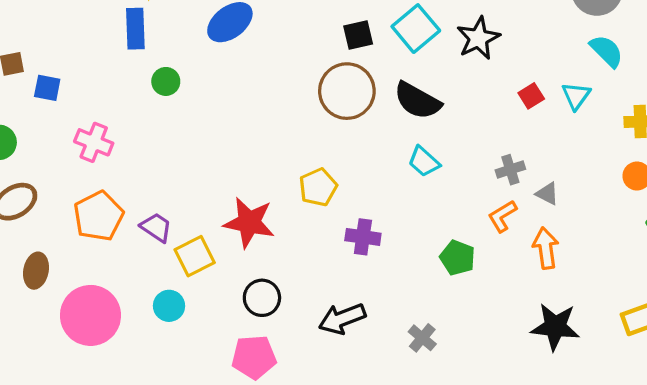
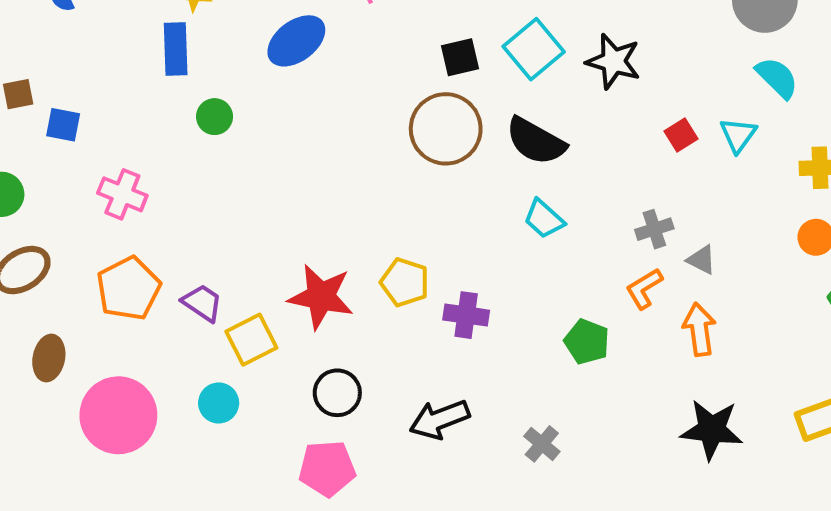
black star: (478, 38) -> (613, 61), turned -30
yellow pentagon: (318, 187) -> (405, 282), moved, turned -30

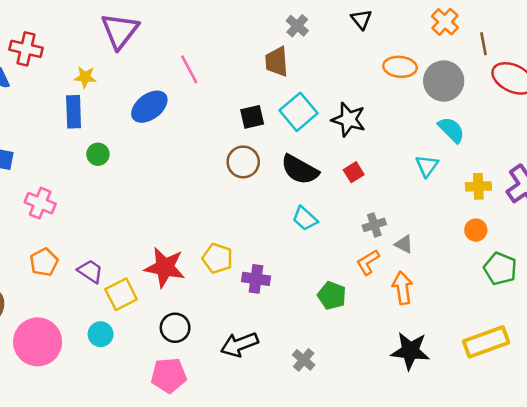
brown circle: (446, 129) -> (243, 162), size x0.7
red square: (681, 135) -> (354, 172), moved
orange pentagon: (129, 288) -> (44, 262), size x0.7

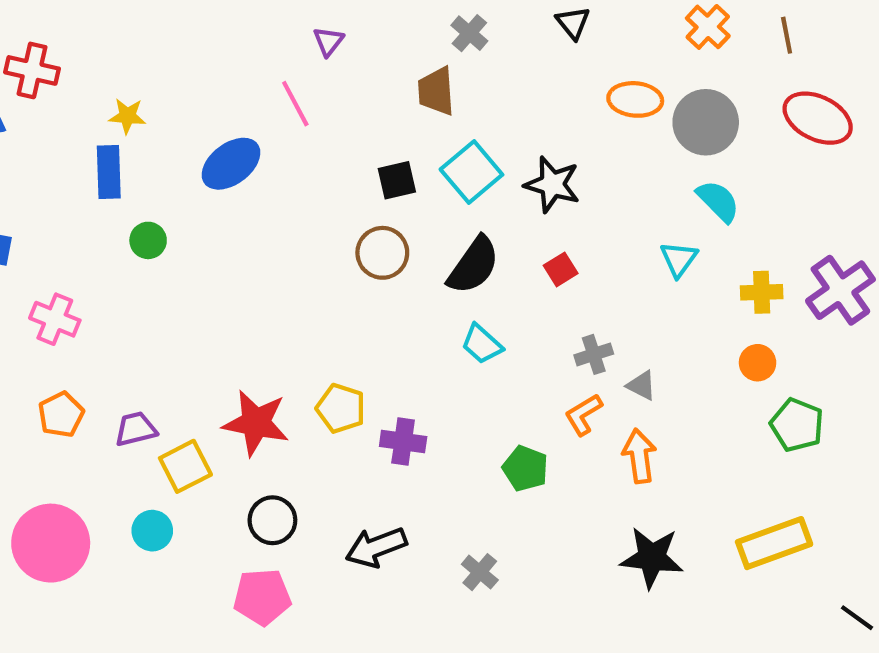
purple triangle: (120, 31) -> (328, 41), moved, size x0.5
brown line: (484, 44) -> (787, 35), moved
black semicircle: (300, 170) -> (474, 265), turned -84
purple trapezoid: (90, 271) -> (136, 429), turned -48

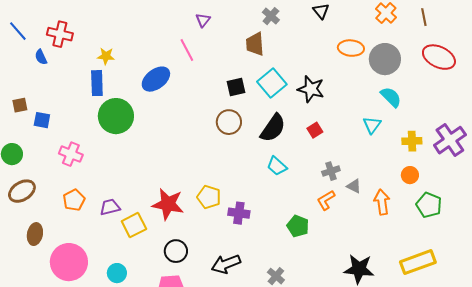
green circle: (148, 240) -> (116, 116), size x2.0
orange arrow: (639, 456) -> (382, 202), moved
cyan circle: (152, 531) -> (117, 273), moved

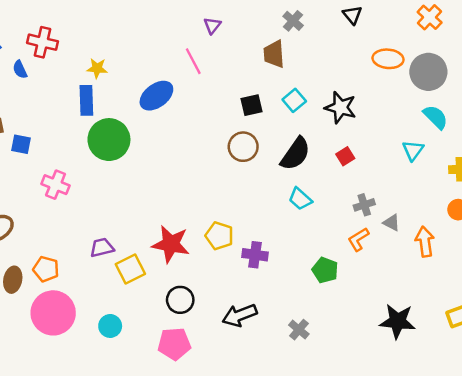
cyan square: (272, 83) -> (294, 100), size x0.7
orange pentagon: (74, 200) -> (46, 269), moved, turned -30

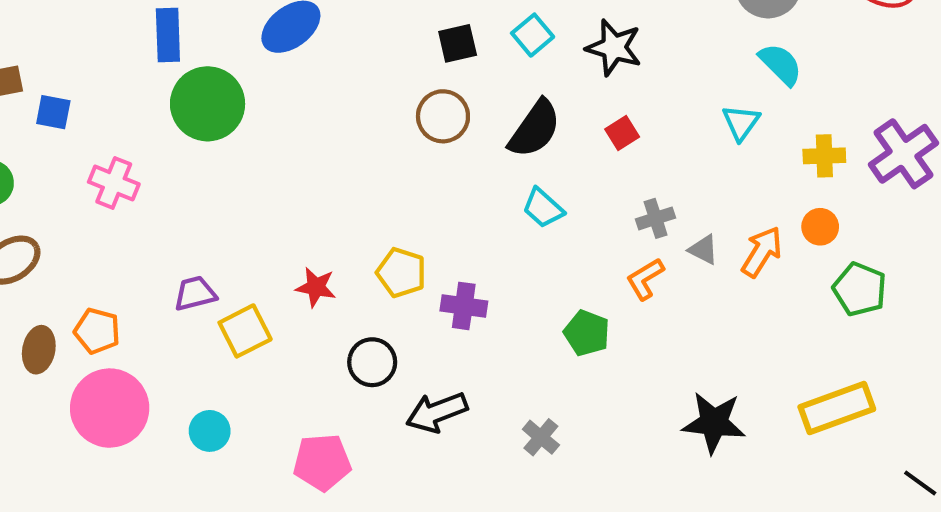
orange arrow: (425, 242) -> (762, 252), moved, turned 40
red star: (171, 244) -> (316, 287), size x0.6
black circle: (180, 300) -> (372, 362), moved

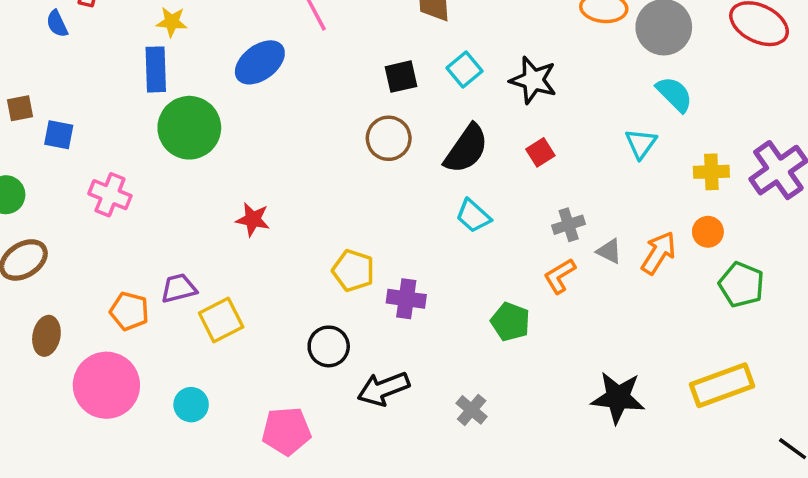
red star: (316, 287) -> (253, 219), moved
orange pentagon: (97, 331) -> (129, 311), moved

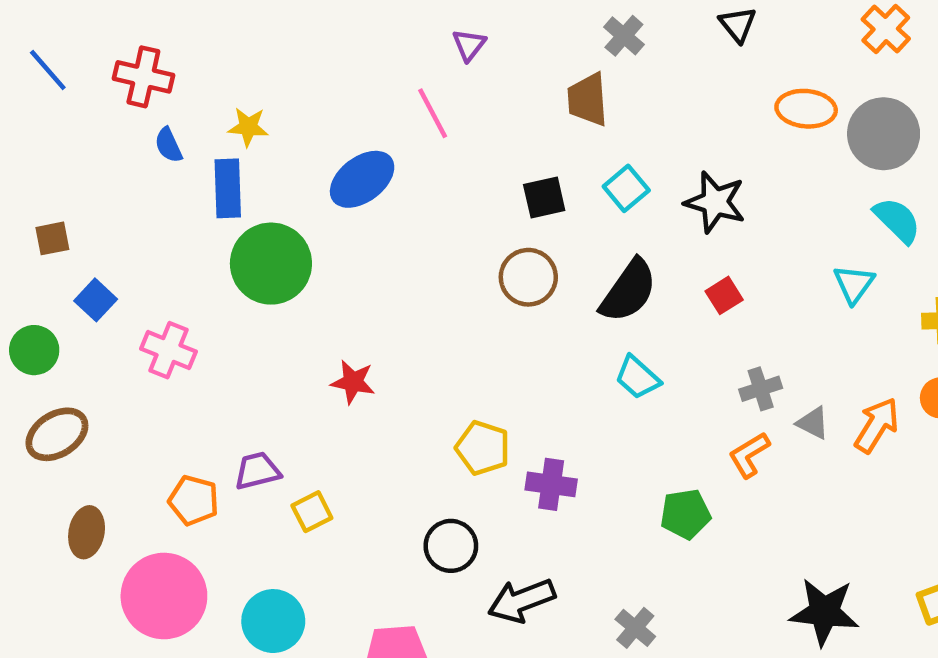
blue semicircle: (57, 24) -> (169, 145), moved
blue square: (59, 135) -> (96, 300), moved, turned 32
yellow square: (221, 320) -> (312, 512), size x0.7
green pentagon: (510, 322) -> (685, 514), turned -30
cyan circle: (191, 405) -> (273, 621), size x1.4

